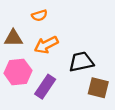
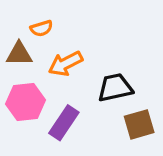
orange semicircle: (39, 15) -> (41, 28), moved
brown square: (98, 88) -> (139, 124), turned -30

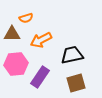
brown square: (139, 124) -> (76, 83), moved

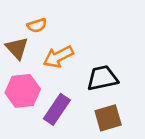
brown triangle: (12, 34) -> (17, 48), turned 48

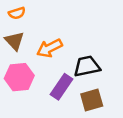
orange semicircle: (37, 25) -> (17, 13), moved
purple rectangle: (57, 109) -> (62, 87), moved

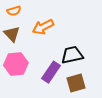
orange arrow: (49, 48) -> (43, 27), moved

